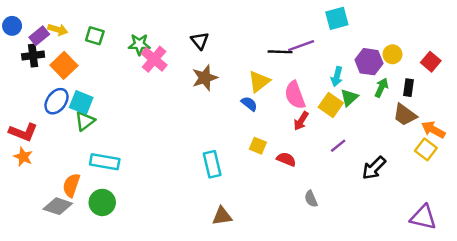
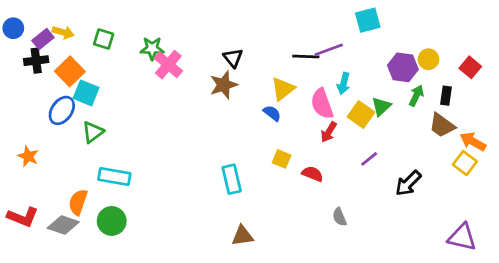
black triangle: (200, 41) -> (233, 58), moved
cyan arrow: (337, 77) -> (344, 83), moved
cyan square: (81, 102) -> (86, 93), moved
red L-shape: (23, 132) -> (23, 217), moved
orange star: (23, 157) -> (28, 156), moved

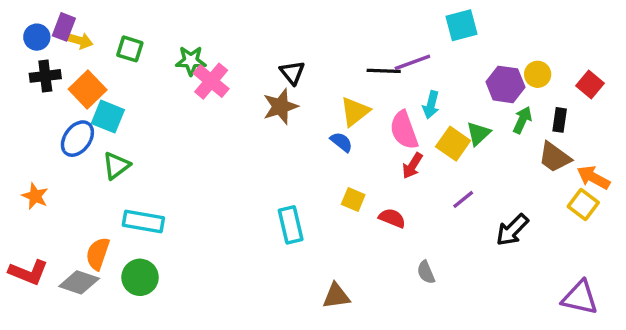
blue circle: (13, 28) -> (37, 37), moved
purple rectangle: (43, 39) -> (64, 27), moved, turned -30
brown triangle: (242, 236) -> (336, 296), moved

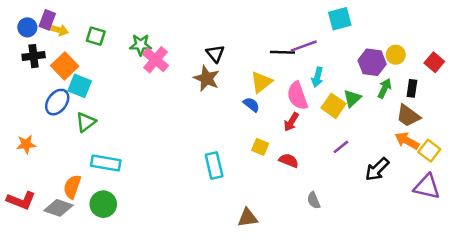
brown star: (280, 106) -> (207, 78), turned -30
red arrow: (412, 166) -> (291, 122), moved
orange arrow: (593, 177) -> (407, 141), moved
orange star: (35, 196) -> (26, 144), turned -30
purple triangle: (580, 298) -> (427, 187), moved

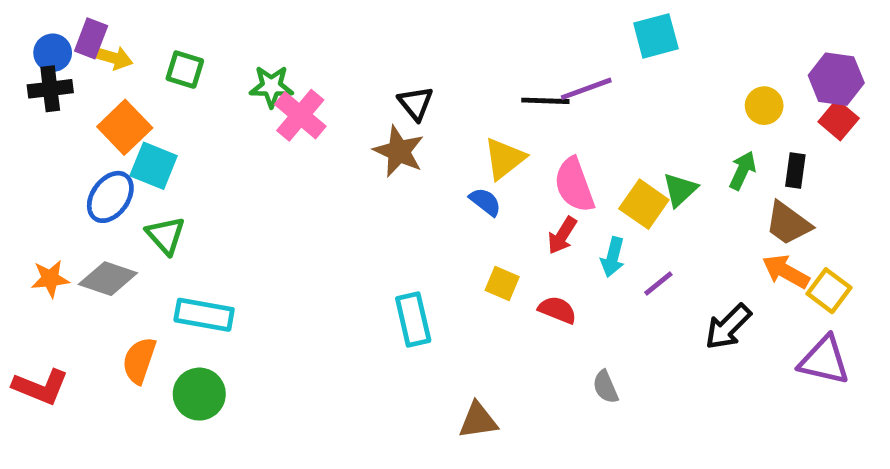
black cross: (34, 56) -> (50, 89), moved
purple hexagon: (372, 62) -> (836, 79), moved
cyan arrow: (317, 77) -> (613, 257), moved
green triangle: (86, 122) -> (166, 235), turned -35
gray diamond: (58, 208) -> (108, 279), moved

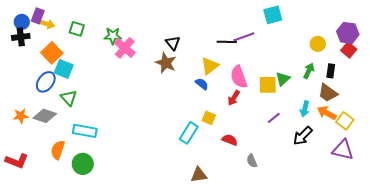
yellow square: (644, 204) -> (268, 85), turned -36
cyan arrow: (613, 257) -> (305, 109), moved
red semicircle: (557, 310) -> (230, 140), moved
cyan rectangle: (413, 320) -> (189, 133), moved, turned 45

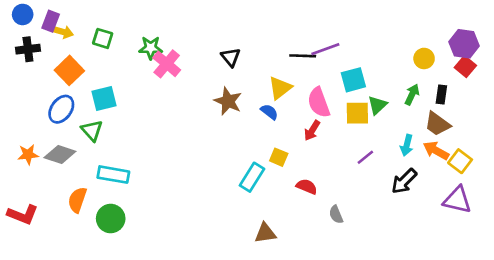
cyan square: (273, 15) -> (353, 80), moved
blue circle: (22, 22) -> (23, 14), moved
brown star: (166, 63) -> (228, 101), moved
cyan square: (64, 69) -> (104, 99), moved, turned -36

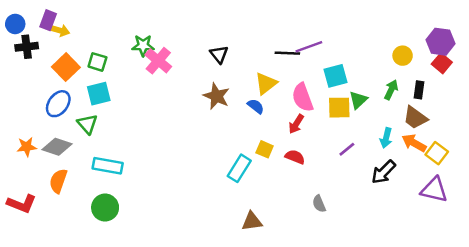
blue circle: (23, 14) -> (15, 24), moved
green square: (103, 38) -> (97, 62), moved
red semicircle: (307, 187) -> (295, 157), moved
orange semicircle: (77, 200) -> (58, 181), moved

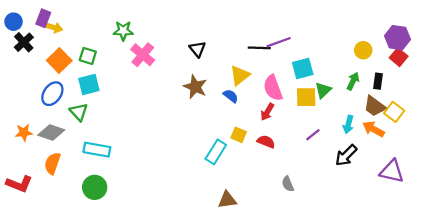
green star: (143, 45) -> (123, 31), moved
black cross: (27, 47) -> (24, 42), turned -36
yellow square: (437, 153) -> (394, 112), moved

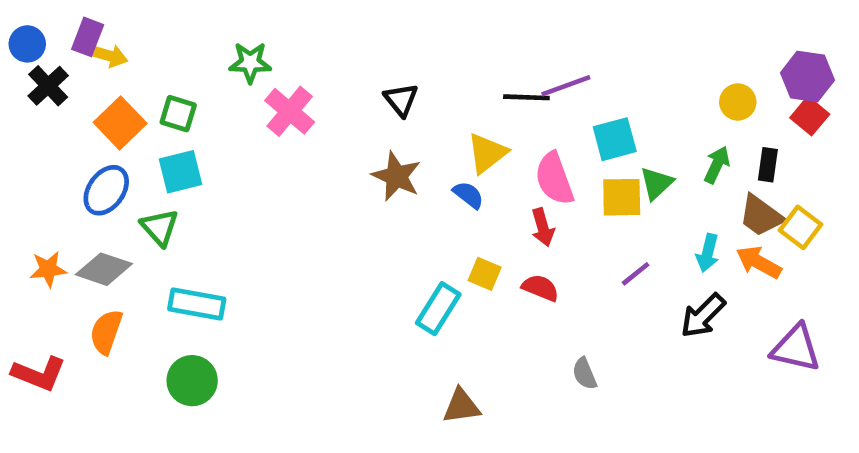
red arrow: (267, 112) -> (543, 227), turned -48

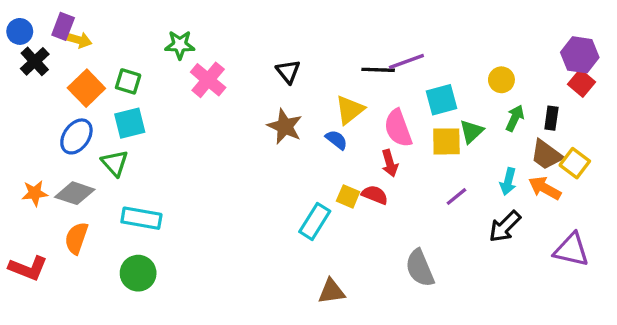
yellow circle: (738, 102) -> (501, 80), moved
red semicircle: (540, 288) -> (375, 195), moved
gray semicircle: (585, 374) -> (420, 268), size x1.6

